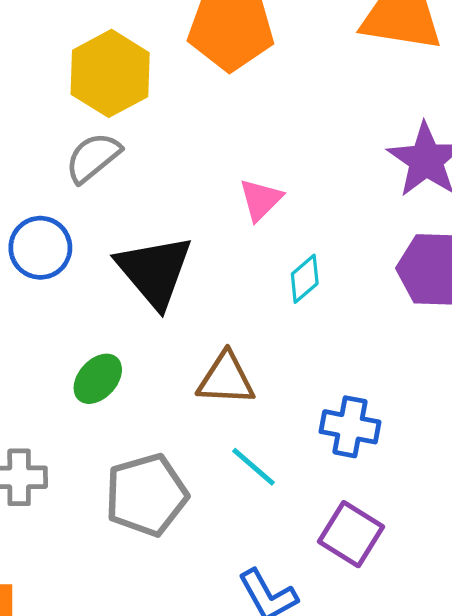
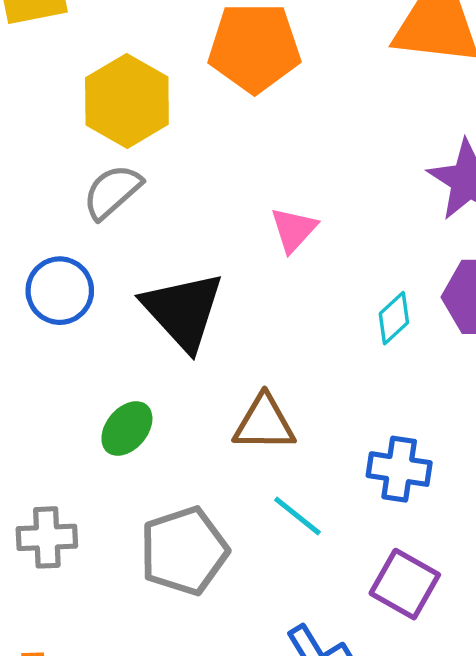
cyan diamond: (305, 279) -> (394, 318), moved

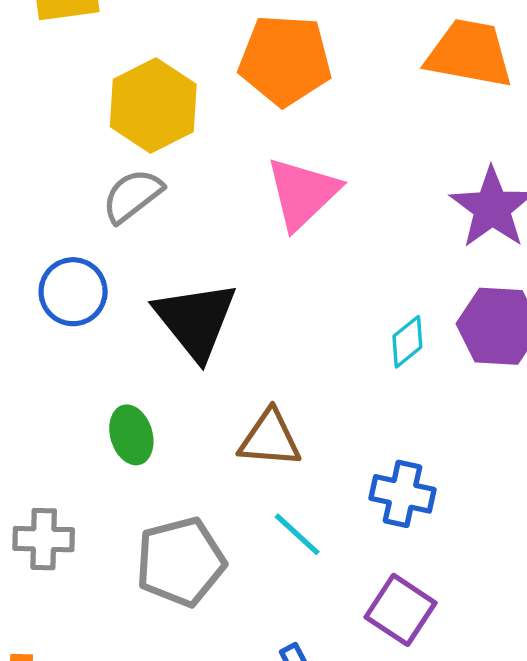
pink triangle: (294, 230) -> (303, 193), moved, size x1.6
green ellipse: (127, 429) -> (131, 435), turned -60

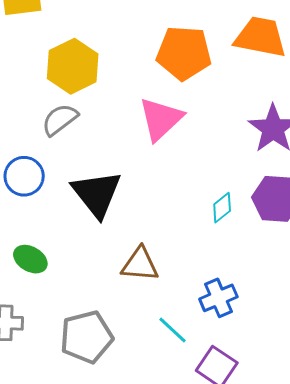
orange pentagon: (285, 60) -> (184, 53), moved
green ellipse: (131, 435) -> (30, 259), moved, turned -44
blue cross: (403, 494) -> (218, 298), turned -36
cyan line: (297, 534) -> (172, 330), moved

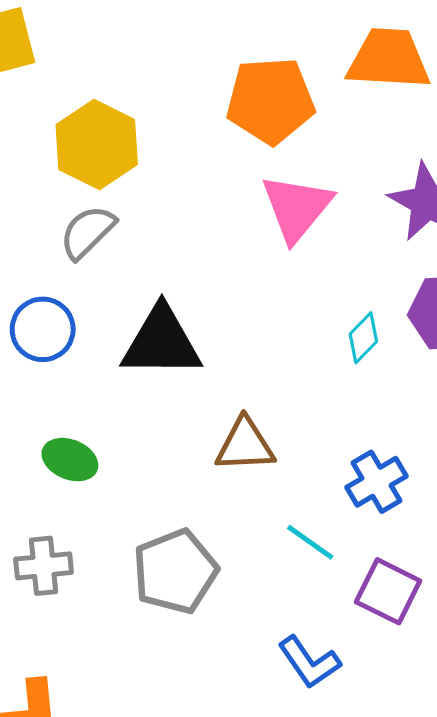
pink triangle: (161, 119) -> (297, 208), moved
black triangle: (97, 194) -> (162, 342), turned -44

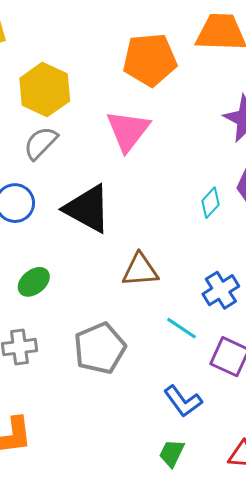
pink triangle: (297, 208) -> (128, 131), moved
black triangle: (162, 342) -> (88, 209), turned 30
green ellipse: (70, 460) -> (34, 282), turned -60

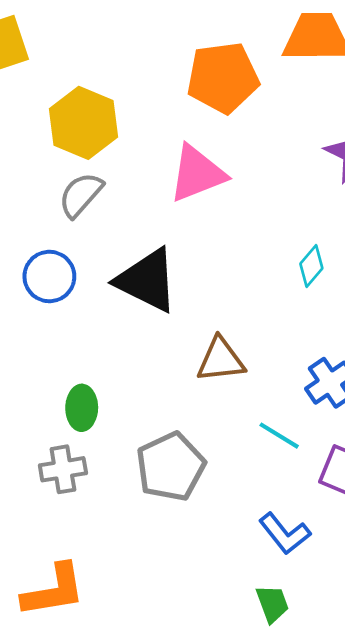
pink triangle: (128, 131) -> (197, 174), turned 33
green ellipse: (34, 282) -> (82, 408), moved, turned -48
green trapezoid: (172, 453) -> (272, 604), turned 136

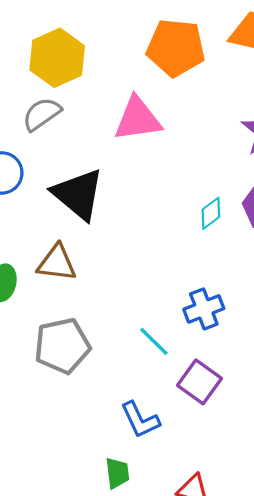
brown triangle: (221, 360) -> (57, 263), moved

